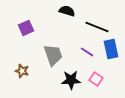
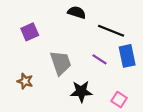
pink square: (96, 79) -> (119, 100), moved

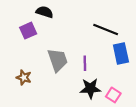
black semicircle: (77, 12) -> (45, 12), moved
purple line: (100, 59) -> (85, 63), moved, turned 56
black star: (81, 92) -> (90, 88), moved

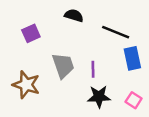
black semicircle: (45, 12) -> (74, 16), moved
brown star: (24, 77) -> (26, 85), size x1.6
pink square: (113, 95) -> (134, 100), moved

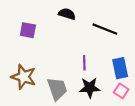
purple square: (31, 33) -> (28, 30), turned 35
blue rectangle: (132, 58) -> (120, 68), moved
gray trapezoid: (63, 66) -> (57, 89), moved

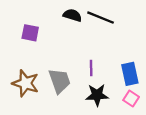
black line: (105, 29) -> (101, 18), moved
gray trapezoid: (57, 89) -> (60, 81), moved

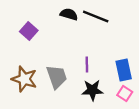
purple square: (30, 33) -> (29, 31), turned 30

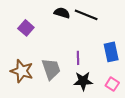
blue rectangle: (124, 70) -> (111, 52), moved

